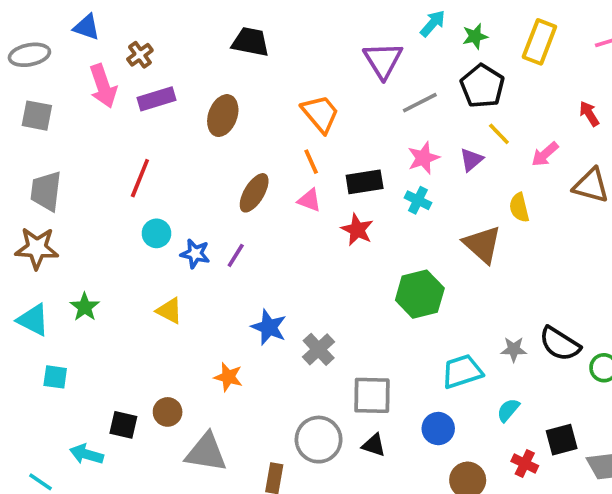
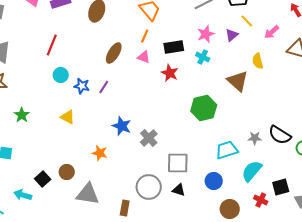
orange line: (311, 162) -> (145, 36), turned 48
cyan semicircle: (508, 410) -> (252, 171), size x1.6
black square: (123, 425) -> (43, 179), turned 35

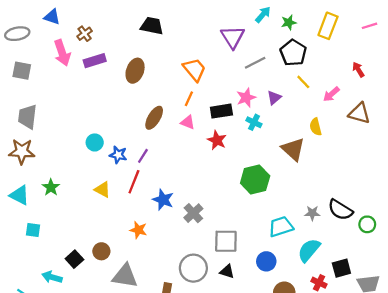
pink star: (206, 34) -> (246, 98), moved
purple triangle: (232, 35) -> (274, 98), moved
red line: (52, 45) -> (134, 182), moved

